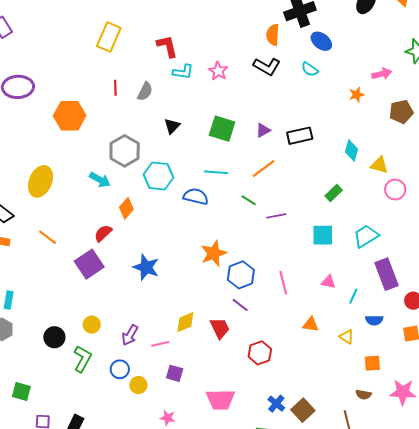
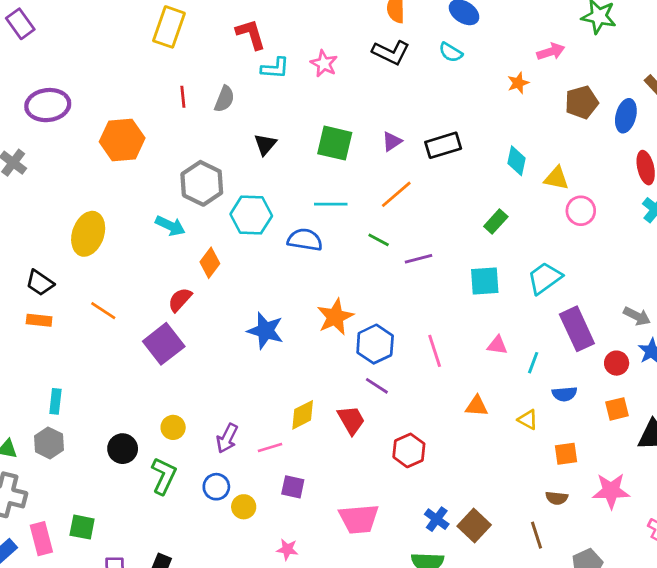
blue star: (146, 267) -> (265, 331), moved

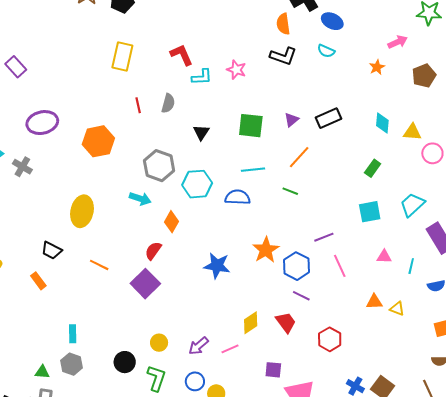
purple line: (419, 259) -> (324, 237), moved
orange rectangle: (39, 320) -> (38, 281), moved, turned 54
yellow triangle: (528, 420) -> (397, 309), moved
purple arrow: (227, 438) -> (199, 346), turned 30
purple square: (293, 487) -> (273, 370), moved

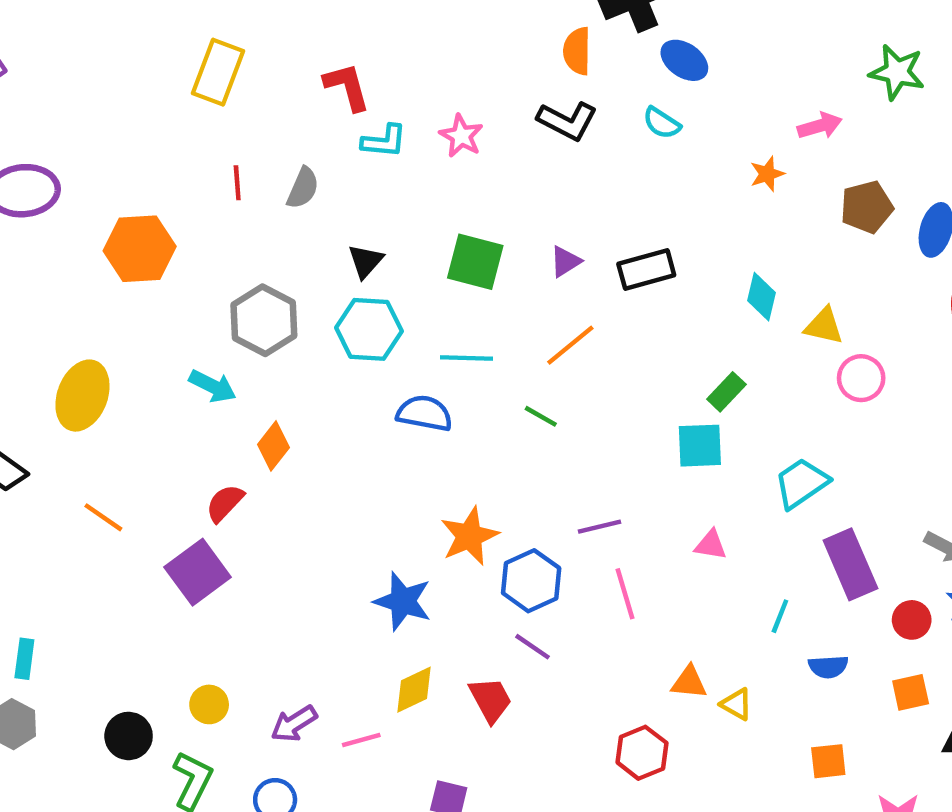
cyan hexagon: (197, 184) -> (369, 329), moved
cyan square: (370, 212) -> (700, 446), moved
pink triangle: (384, 257) -> (711, 545), moved
blue star: (217, 266) -> (403, 601), moved
red hexagon: (330, 339) -> (642, 753), moved

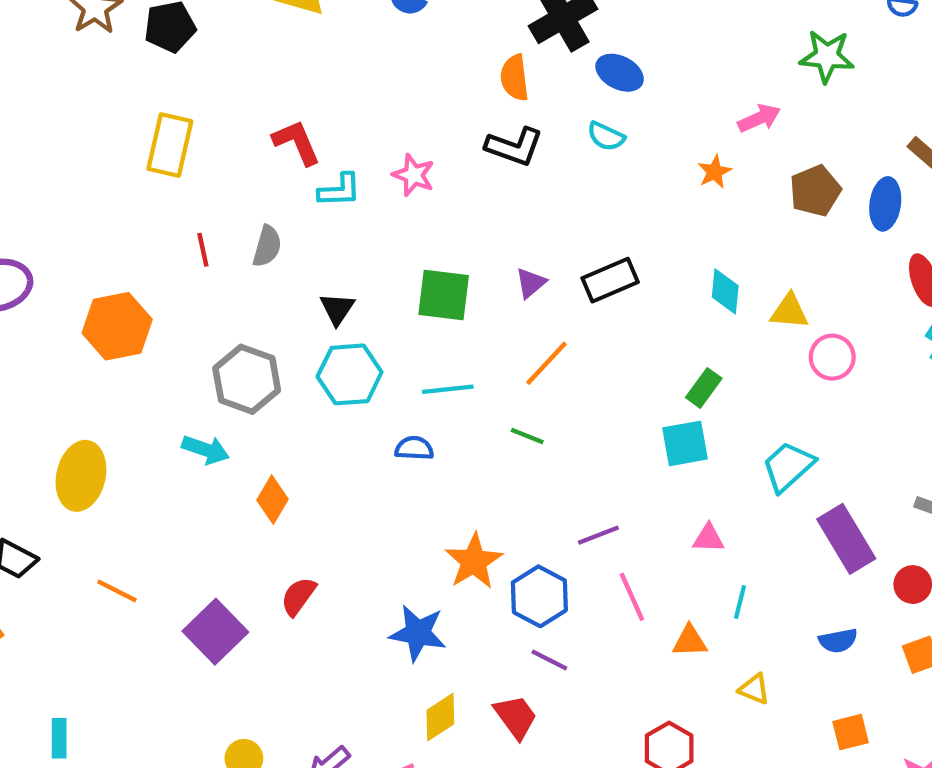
blue semicircle: (424, 413) -> (414, 448), size x0.7
red semicircle: (225, 503) -> (298, 596), moved
cyan line: (780, 616) -> (740, 602), moved
orange triangle: (689, 682) -> (690, 641), moved

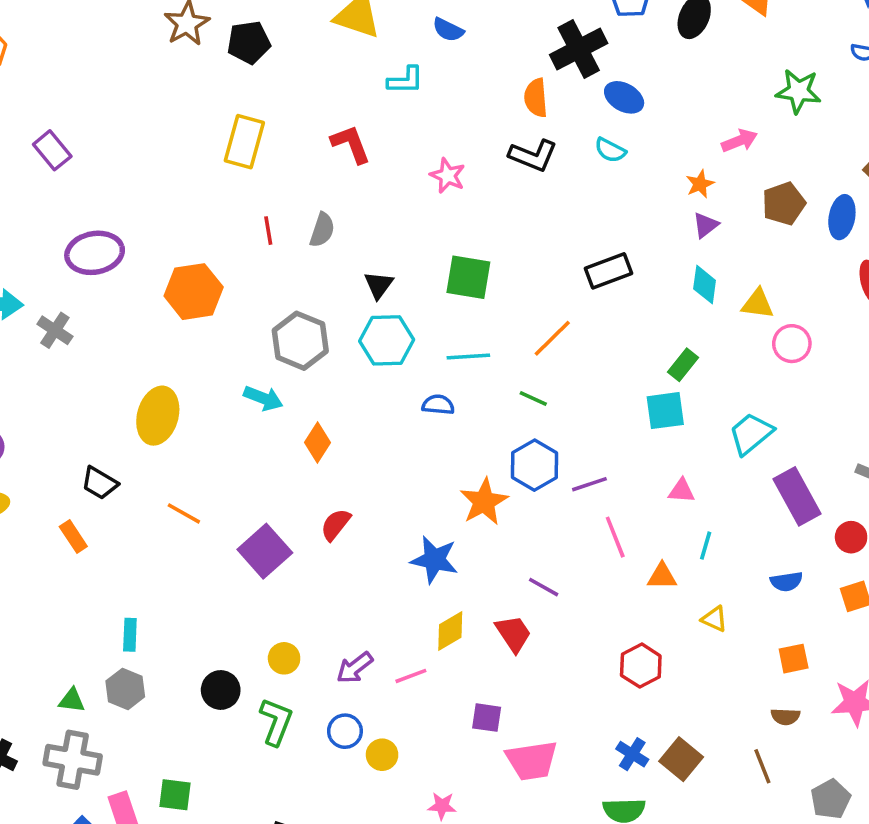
cyan L-shape: (340, 190) -> (405, 80), moved
purple triangle: (531, 283) -> (705, 225), moved
blue hexagon: (539, 596) -> (535, 465), moved

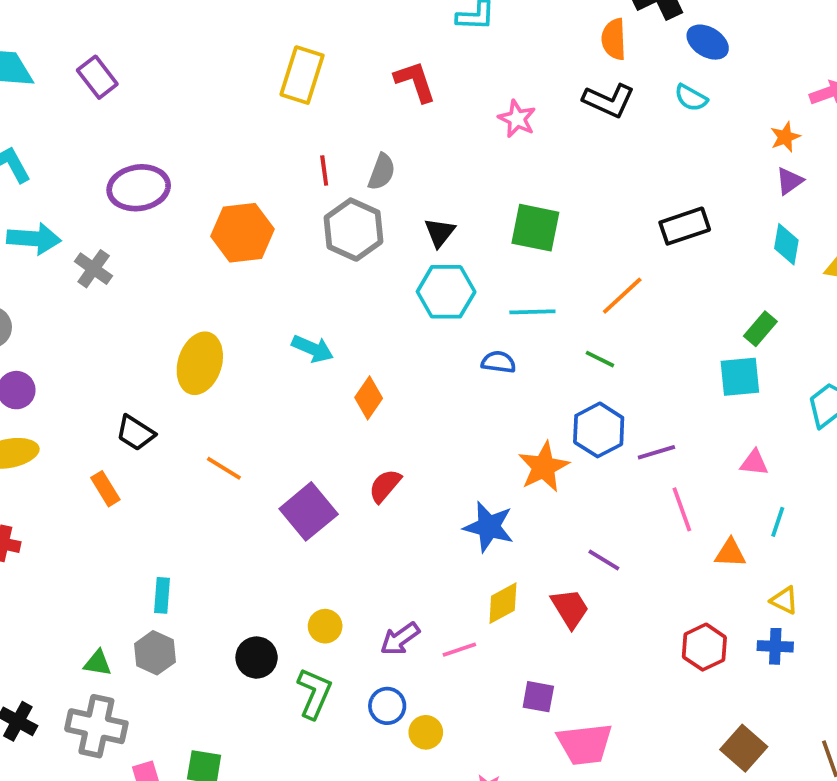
gray hexagon: (300, 341) -> (354, 230), moved
blue cross: (632, 754) -> (775, 646), moved, turned -32

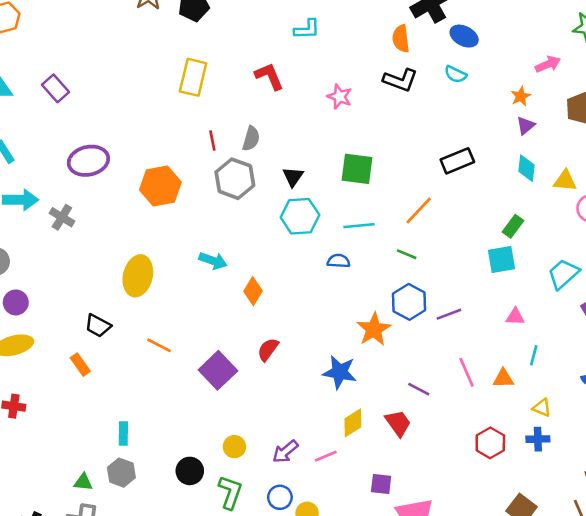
pink line: (682, 509) -> (467, 372), moved

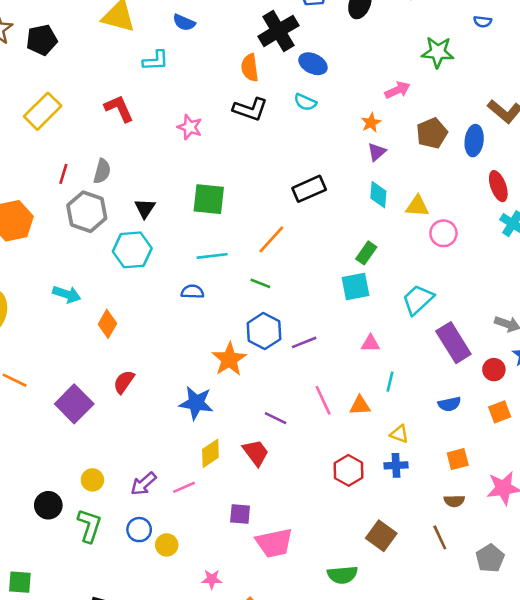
yellow rectangle: (193, 77) -> (43, 111), turned 33
red line: (212, 140) -> (63, 174), turned 30
cyan hexagon: (300, 216) -> (132, 250), moved

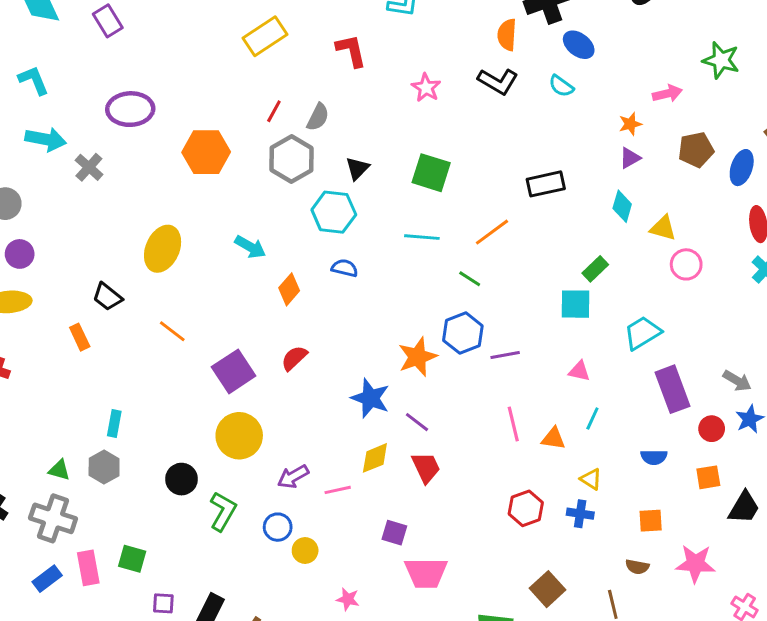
blue semicircle: (192, 292) -> (345, 268), moved
purple line: (276, 418) -> (417, 422), moved
yellow circle: (92, 480) -> (239, 436), moved, size x1.8

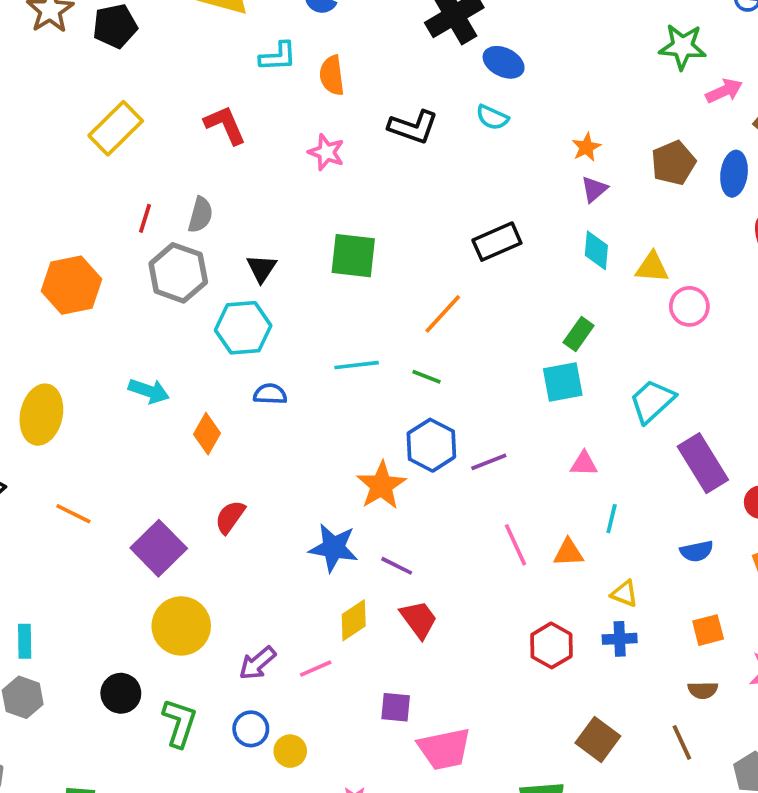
orange semicircle: (507, 35) -> (332, 75), moved
pink arrow: (667, 93) -> (724, 91), moved
cyan line: (422, 237) -> (357, 365), moved

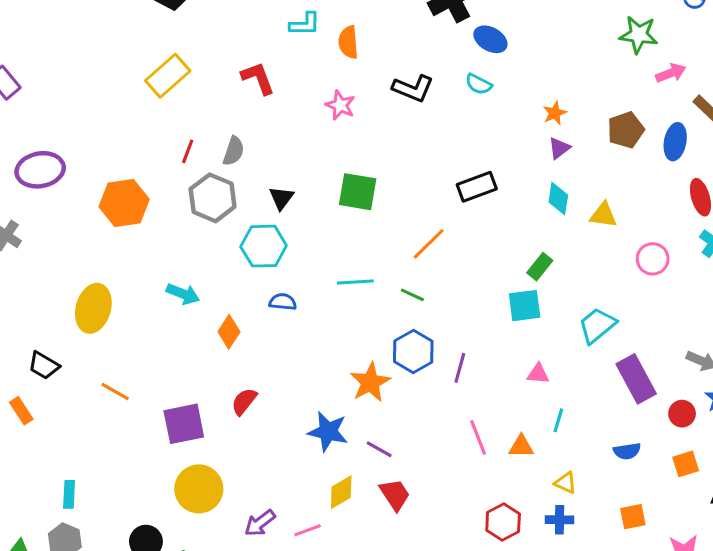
pink circle: (689, 306) -> (653, 259), moved
purple line: (489, 462) -> (460, 368), turned -56
purple square: (159, 548) -> (184, 424), turned 30

